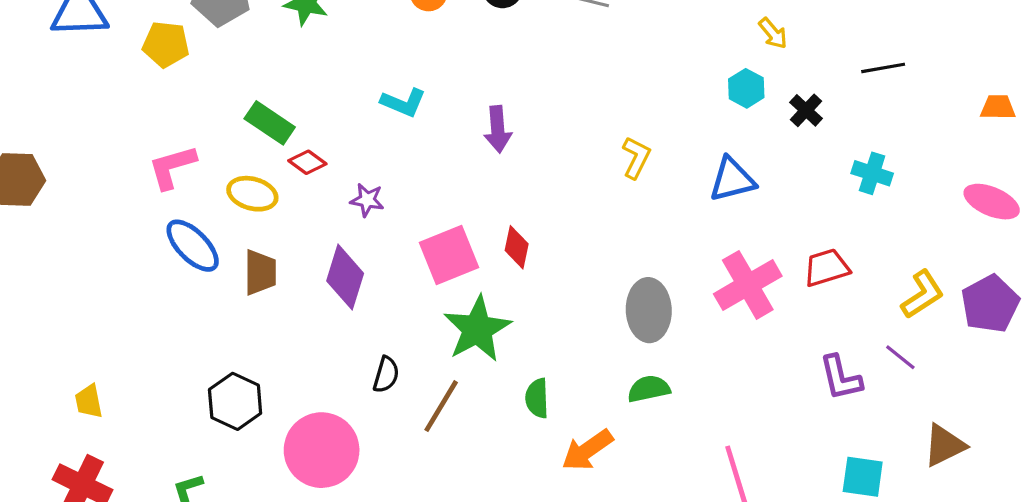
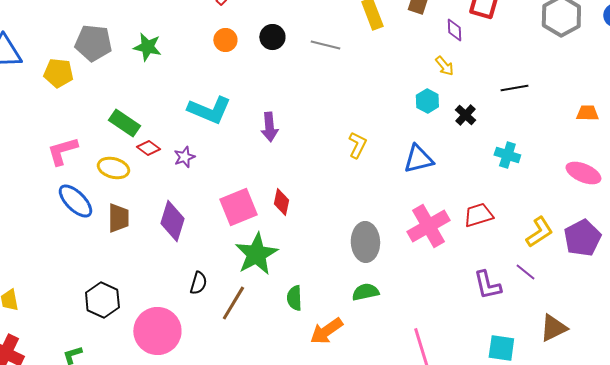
cyan L-shape: (403, 102) -> (209, 110), size x1.5
purple star: (367, 200) -> (184, 157), moved, turned -30

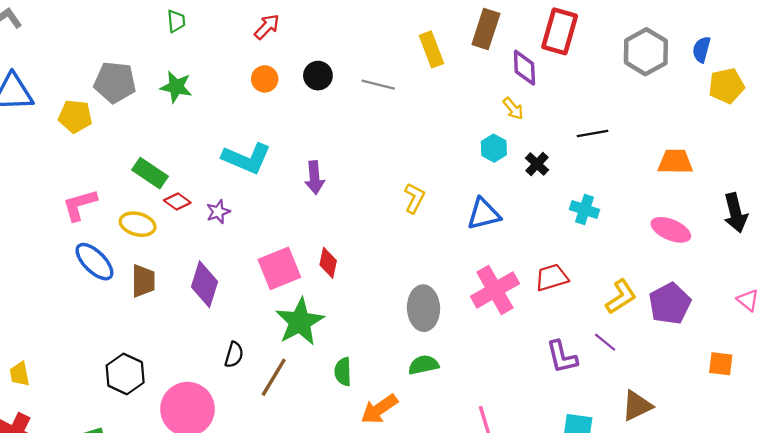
purple diamond: (454, 30) -> (524, 68), size x1.4
orange trapezoid: (587, 113) -> (675, 162), size x1.4

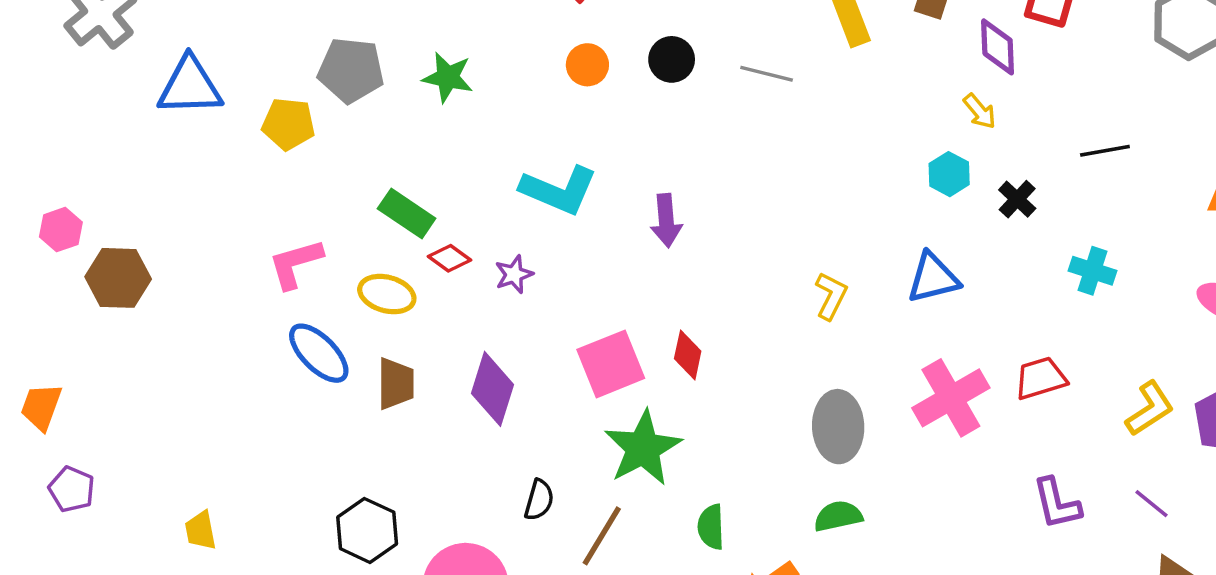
yellow L-shape: (414, 198) -> (831, 296), moved
purple line: (605, 342) -> (1152, 504), moved

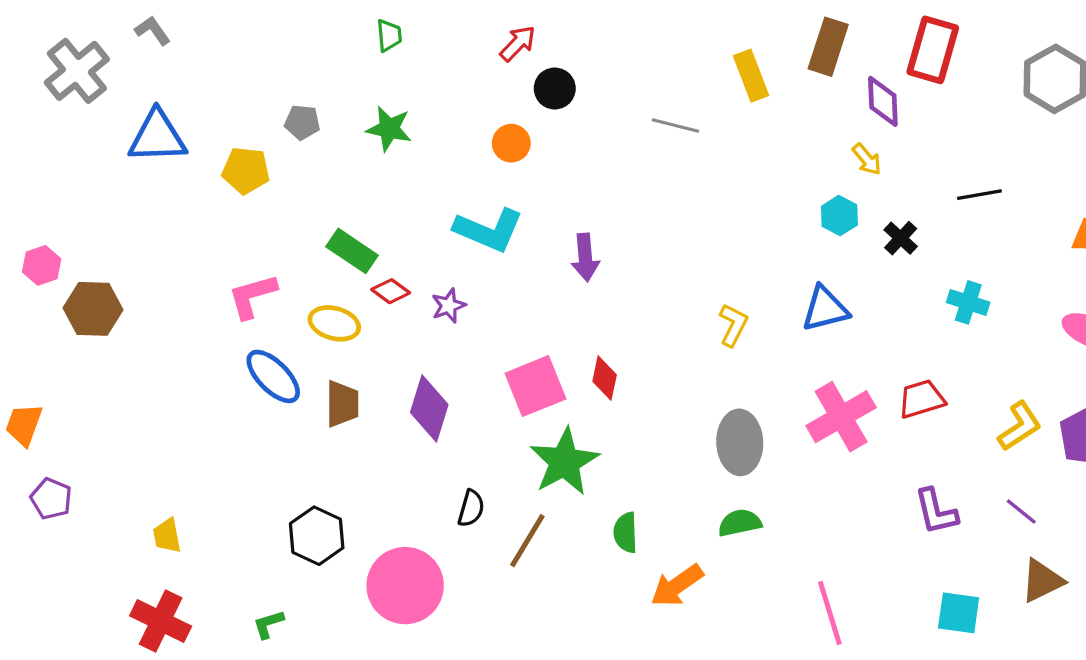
black circle: (672, 59) -> (555, 88), moved
orange circle: (587, 65) -> (511, 143), moved
gray pentagon: (351, 70) -> (302, 122), size x0.6

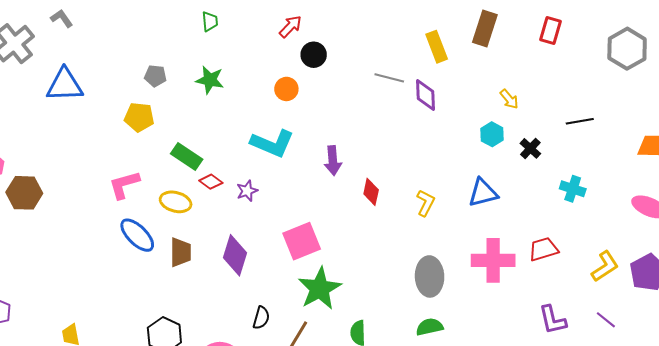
red rectangle: (933, 50) -> (551, 31), size x0.7
purple diamond: (883, 101) -> (426, 95), moved
yellow pentagon: (246, 171) -> (139, 117), moved
red diamond: (605, 378) -> (371, 192), moved
pink cross: (841, 417) -> (493, 260), turned 30

